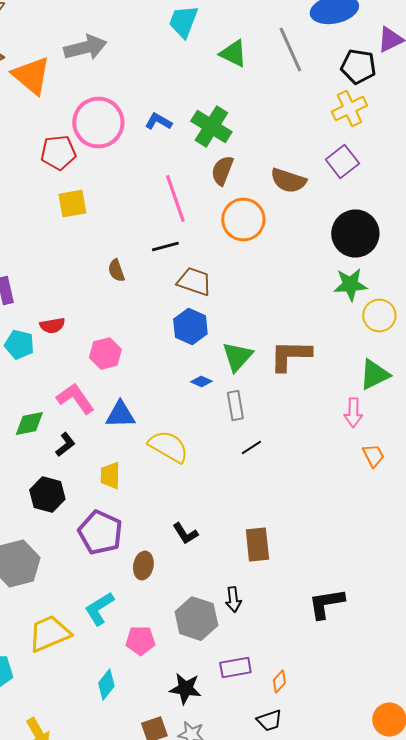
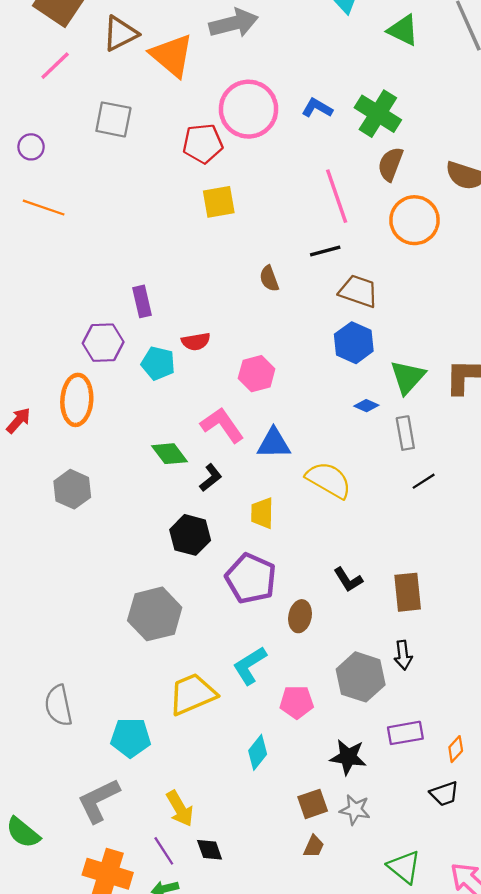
green diamond: (29, 424) -> (170, 454), turned 64
brown rectangle: (257, 545) -> (408, 592), moved

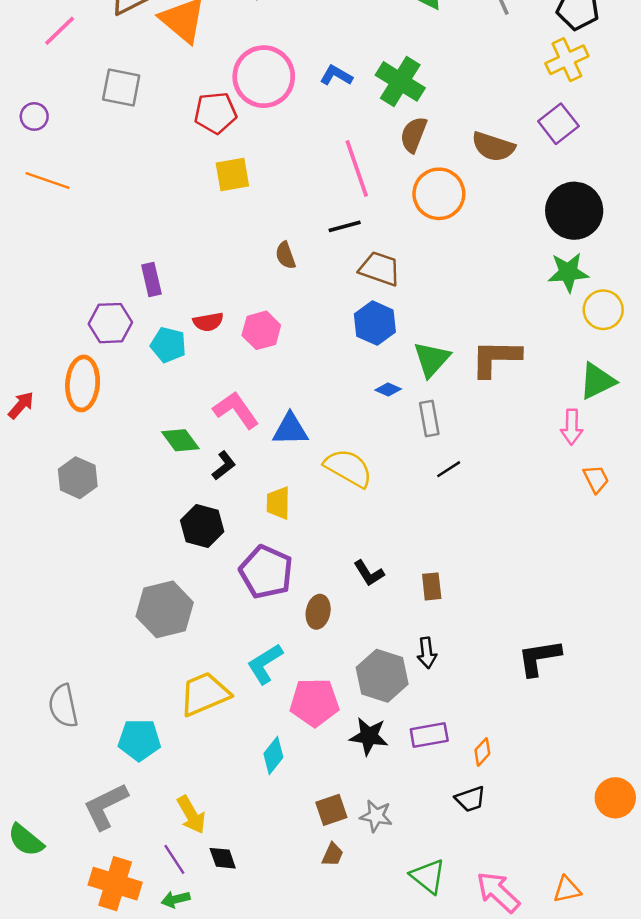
pink hexagon: (257, 374) -> (261, 330), moved
brown rectangle: (408, 592) -> (432, 586), size x0.7
pink pentagon: (297, 702) -> (314, 702), size x1.4
black star: (348, 757) -> (369, 736), moved

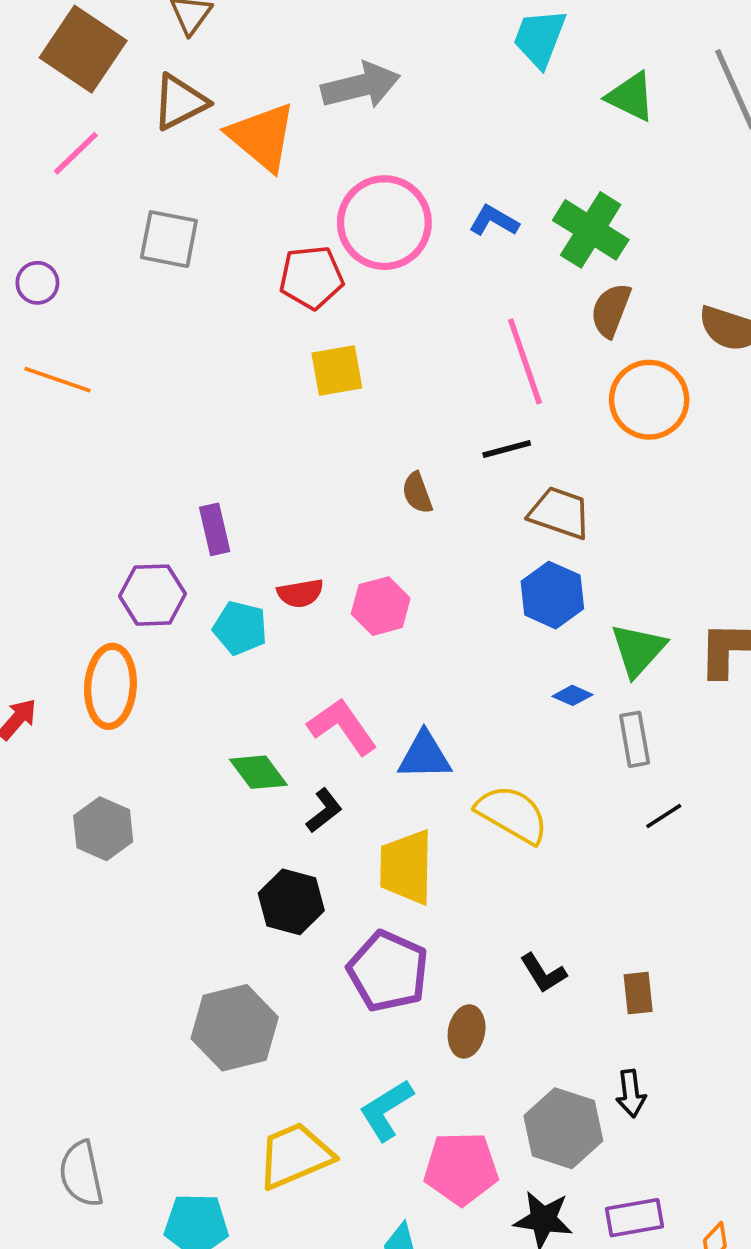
yellow trapezoid: (278, 503) -> (406, 867), size x1.5

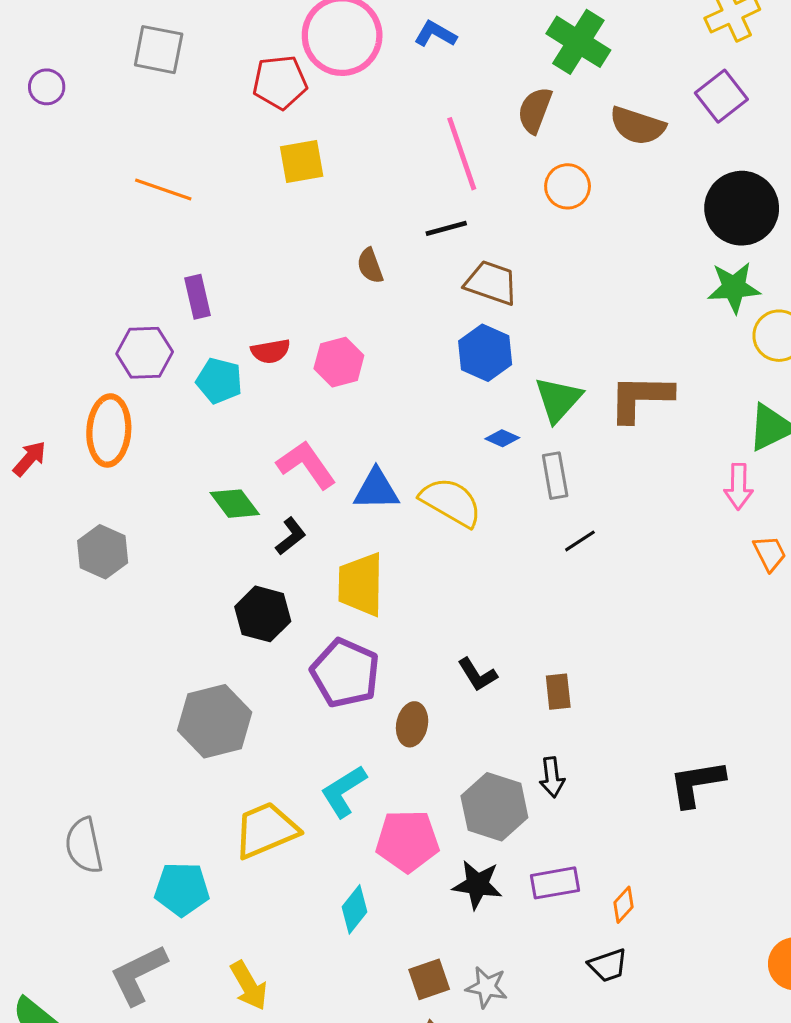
green cross: (591, 230) -> (578, 42), moved
orange line: (58, 380) -> (163, 190), moved
orange circle: (649, 400) -> (568, 186), size x0.7
yellow semicircle: (512, 814) -> (451, 502), moved

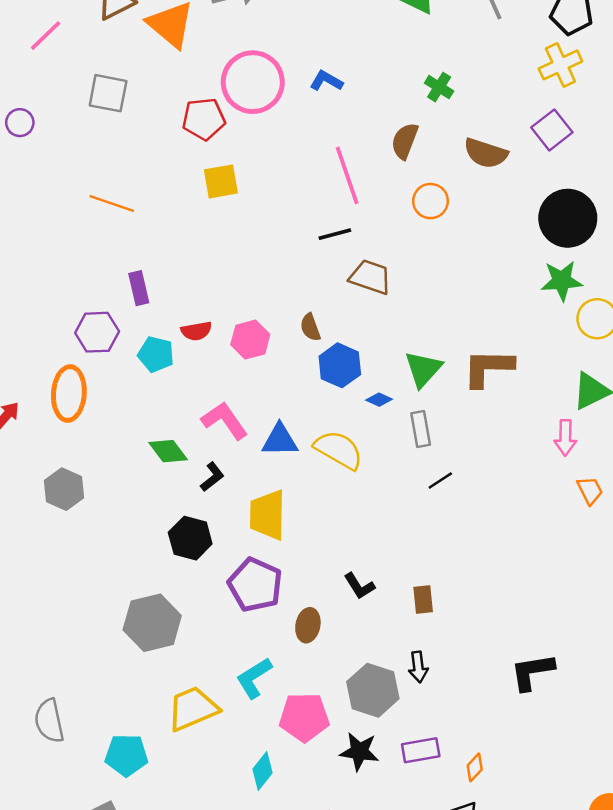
green cross: (578, 42) -> (439, 87), size x0.6
brown semicircle: (370, 266) -> (310, 327), moved
blue hexagon: (485, 353) -> (340, 365), moved

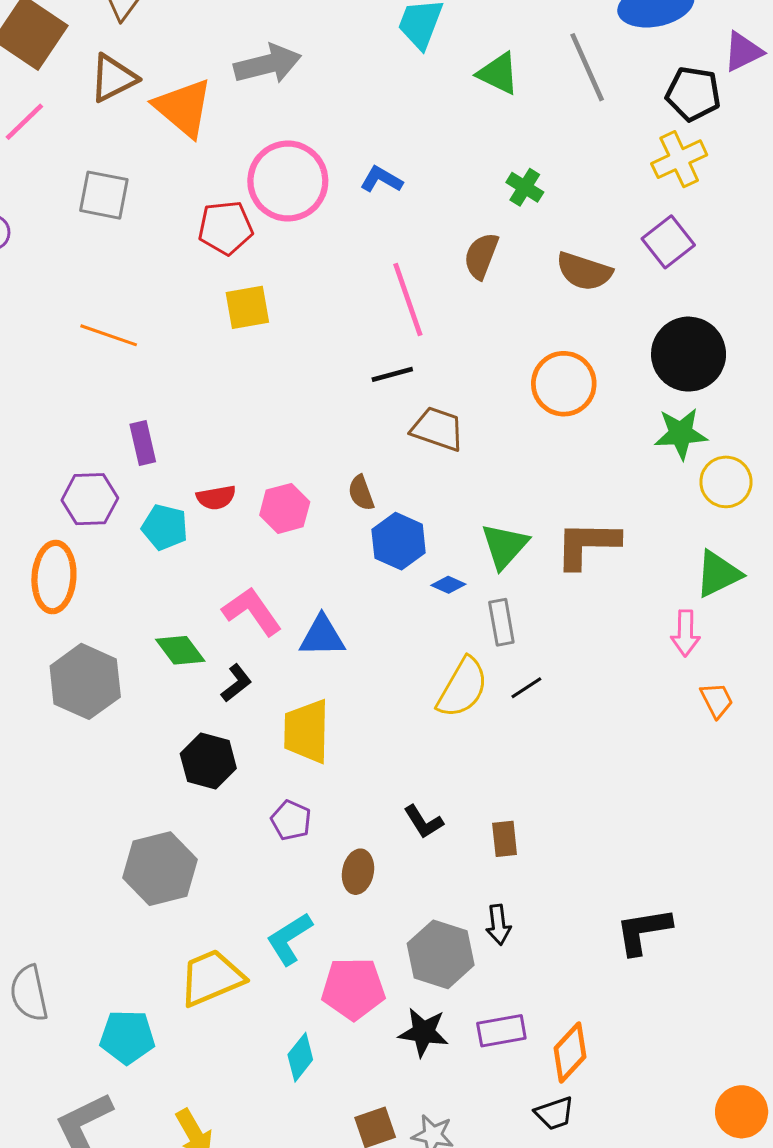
orange circle: (430, 201) -> (564, 384), moved, size x1.4
yellow semicircle: (339, 450) -> (462, 688), moved, turned 90
gray hexagon: (64, 489) -> (85, 681), moved, size x1.4
purple pentagon: (255, 585) -> (291, 820), size x0.6
orange diamond: (475, 767) -> (570, 1053), size x1.6

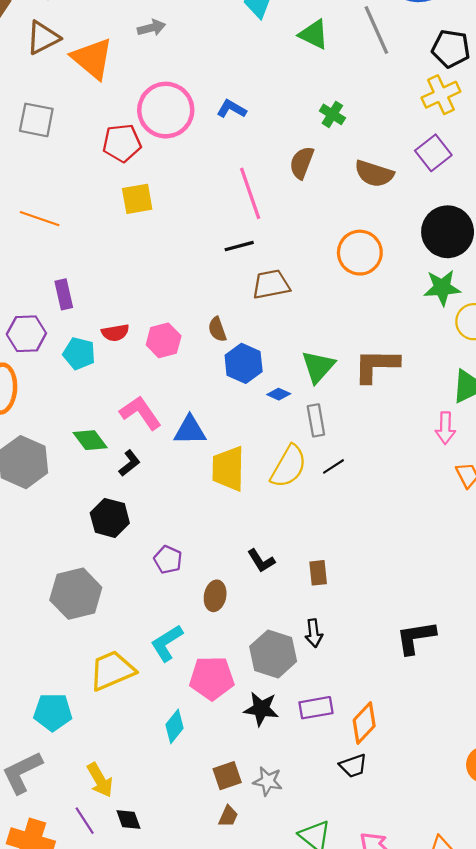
gray arrow: (268, 64) -> (151, 28), size x0.6
brown trapezoid: (438, 429) -> (271, 284), turned -30
yellow trapezoid: (307, 731) -> (228, 469), moved

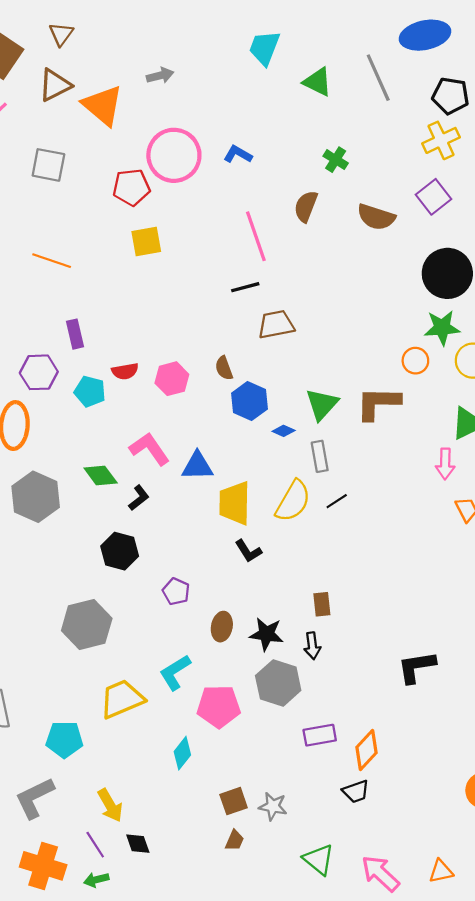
orange circle: (360, 253) -> (415, 361), moved, size x0.6
black L-shape: (261, 561) -> (248, 551), moved
black arrow: (314, 633) -> (312, 646), moved
black star: (261, 709) -> (266, 634), moved

